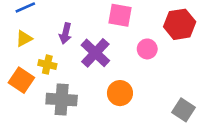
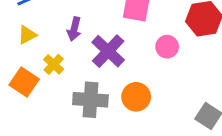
yellow cross: (47, 65) -> (54, 64), turned 30
gray cross: (62, 100) -> (90, 100), moved

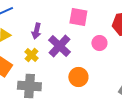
yellow cross: (54, 64) -> (31, 55), moved
gray cross: (90, 100) -> (29, 86), moved

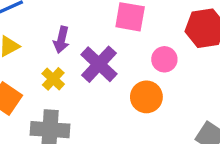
orange circle: (78, 77) -> (146, 97), moved

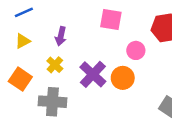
purple cross: (99, 64) -> (93, 74), moved

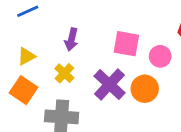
pink square: (111, 19) -> (126, 44), moved
yellow triangle: (23, 41) -> (26, 56), moved

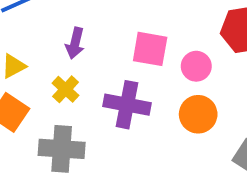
purple cross: (109, 84) -> (127, 105), turned -32
orange circle: (145, 89) -> (198, 114), moved

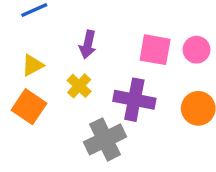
pink circle: (196, 66) -> (197, 50), moved
gray cross: (62, 149) -> (105, 139), moved, turned -30

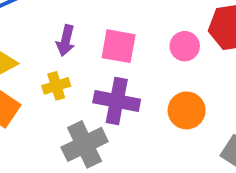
pink square: (155, 50) -> (119, 46), moved
yellow cross: (79, 86) -> (56, 86), turned 30

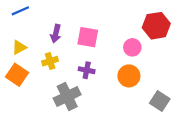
pink circle: (185, 46) -> (132, 47), moved
purple cross: (117, 101) -> (87, 70), size x0.6

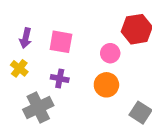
yellow cross: (50, 61) -> (19, 68), turned -35

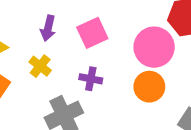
pink square: (61, 42) -> (92, 33), turned -35
pink circle: (110, 53) -> (154, 47), size x1.6

